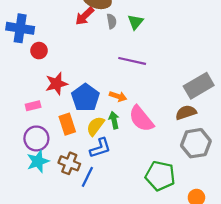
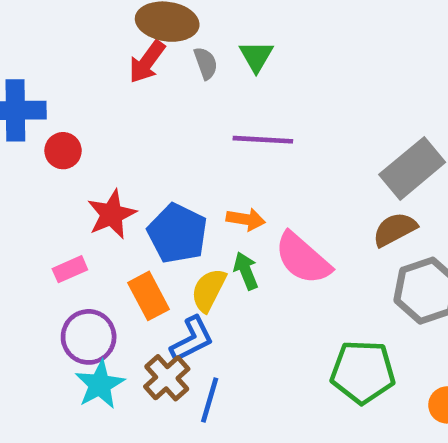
blue L-shape: (100, 148) -> (192, 339), moved
brown cross: (69, 163) -> (167, 378), turned 36

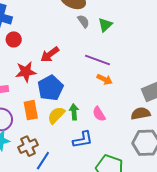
red arrow: (147, 62) -> (50, 54), moved
gray semicircle: (206, 63) -> (83, 21), turned -32
orange arrow: (246, 219) -> (105, 79), moved
pink semicircle: (303, 258) -> (99, 114), size x0.6
blue L-shape: (192, 339) -> (83, 140), moved

